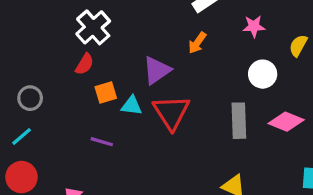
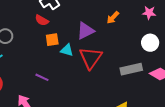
red semicircle: (85, 64) -> (42, 20), turned 80
gray rectangle: (239, 121) -> (131, 69), turned 70
purple line: (102, 142) -> (42, 77), moved

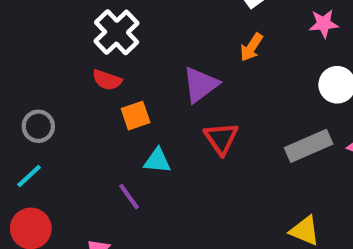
cyan triangle: (67, 50) -> (157, 161), moved
red triangle: (91, 58) -> (221, 138), size x0.7
purple line: (42, 77) -> (129, 197), turned 40

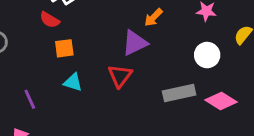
purple triangle: (200, 85) -> (135, 43), moved
purple line: (129, 197) -> (30, 99), moved

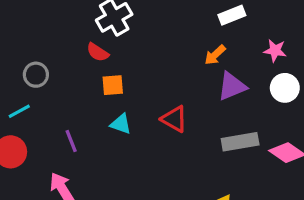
purple triangle: (135, 43) -> (232, 86), moved
white circle: (207, 55) -> (285, 88), moved
red triangle: (120, 76) -> (174, 119), turned -40

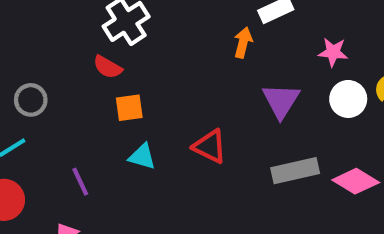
orange arrow: (215, 55) -> (243, 43), moved, turned 150
purple triangle: (232, 86) -> (281, 101), turned -32

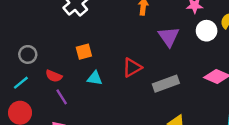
red semicircle: (108, 67) -> (54, 76), moved
red triangle: (210, 146) -> (132, 68), turned -48
gray rectangle: (295, 171) -> (166, 84), moved

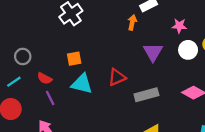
cyan triangle: (95, 78) -> (82, 84), size x1.5

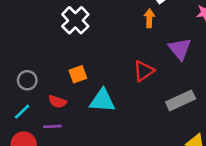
orange square: (74, 59) -> (78, 74), moved
red triangle: (117, 77) -> (144, 71), moved
purple line: (50, 98) -> (52, 126), moved, turned -56

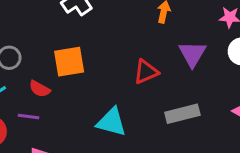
orange square: (78, 74) -> (69, 62), size x1.5
cyan triangle: (102, 101) -> (112, 122), moved

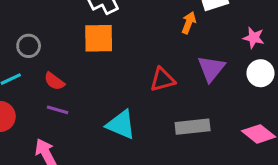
orange square: (69, 62) -> (99, 38), moved
purple line: (28, 116) -> (58, 110), moved

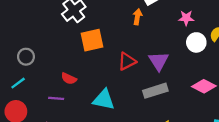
orange square: (99, 38) -> (92, 40), moved
purple triangle: (211, 69) -> (159, 61), moved
red semicircle: (54, 81) -> (69, 79), moved

